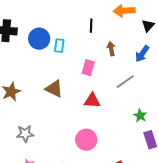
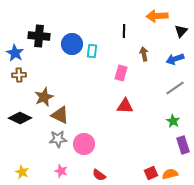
blue arrow: (142, 54) -> (175, 59), turned 36
gray line: (125, 82) -> (175, 88), moved
brown triangle: (54, 89) -> (60, 115), moved
pink circle: (86, 140) -> (84, 144), moved

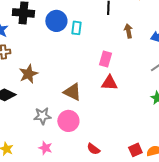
pink rectangle: (121, 73) -> (105, 59), moved
brown triangle: (60, 115) -> (72, 92), moved
red semicircle: (99, 175) -> (93, 149), moved

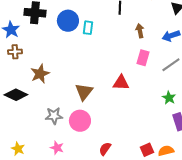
pink rectangle: (105, 59) -> (143, 58), moved
brown triangle: (72, 92) -> (84, 92), turned 42
red semicircle: (93, 149) -> (105, 149), turned 88

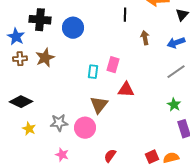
cyan rectangle: (88, 28) -> (93, 72), moved
pink rectangle: (143, 58) -> (113, 65), moved
brown star: (40, 74) -> (45, 58), moved
brown triangle: (84, 92) -> (99, 105), moved
yellow star: (18, 149) -> (29, 129), moved

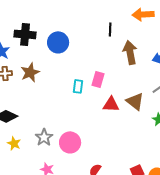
brown arrow: (145, 38) -> (130, 52), size x1.6
brown triangle: (99, 105) -> (135, 101), moved, turned -30
gray star: (59, 123) -> (44, 137), turned -30

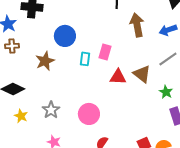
blue circle: (58, 42) -> (65, 36), moved
brown star: (30, 72) -> (45, 61), moved
pink circle: (70, 142) -> (89, 114), moved

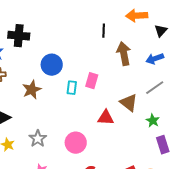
red triangle: (118, 77) -> (106, 118), moved

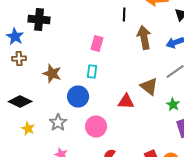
blue circle: (52, 65) -> (78, 96), moved
pink rectangle: (92, 81) -> (97, 44), moved
brown star: (32, 90) -> (52, 74), turned -30

